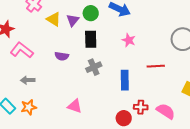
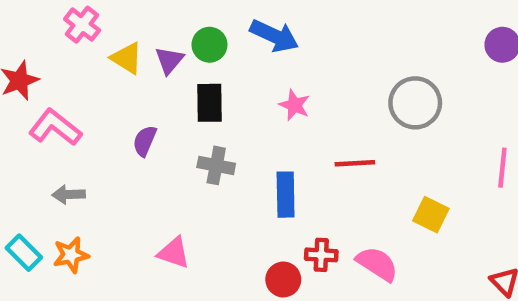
purple semicircle: (62, 56) -> (145, 141), turned 104
gray cross: (94, 67) -> (216, 165), turned 35

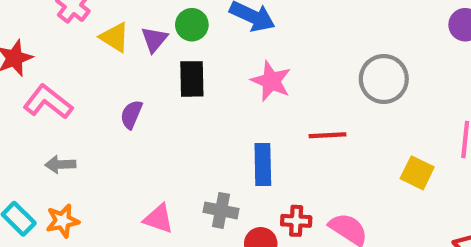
pink star: (294, 105) -> (271, 81), size x1.4
gray cross: (216, 165) -> (221, 210), moved
yellow square: (431, 215) -> (417, 173), moved

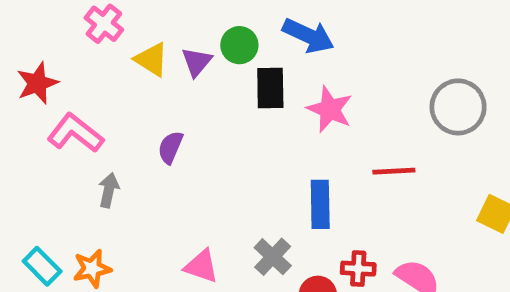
black rectangle: (192, 79) -> (270, 88), moved
gray arrow: (60, 164) -> (109, 190), moved, turned 104
gray cross: (221, 210) -> (273, 257), turned 32

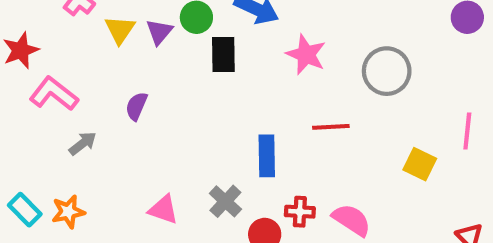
yellow triangle: (151, 59) -> (120, 30), turned 32
pink star: (330, 109) -> (306, 54), moved
gray arrow: (109, 190) -> (83, 143), turned 40

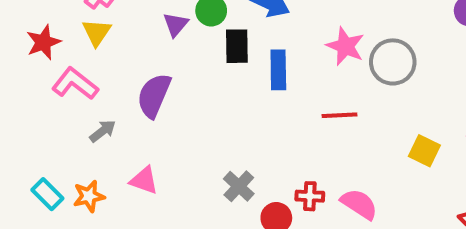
yellow triangle: (120, 30) -> (97, 32), moved
pink star: (306, 54) -> (345, 46), moved
purple semicircle: (136, 106) -> (154, 95), size x1.6
blue rectangle: (267, 156) -> (278, 70), moved
pink triangle: (163, 210) -> (144, 180), moved

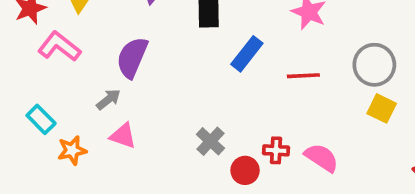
gray circle: (393, 62) -> (374, 65), moved
blue rectangle: (278, 70) -> (247, 54), moved, turned 39
gray arrow: (103, 131) -> (108, 99), moved
cyan rectangle: (47, 194) -> (41, 119), moved

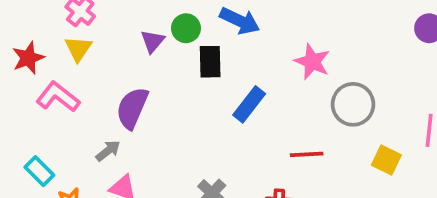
gray circle: (374, 65) -> (353, 104), moved
red line: (303, 76) -> (307, 154), moved

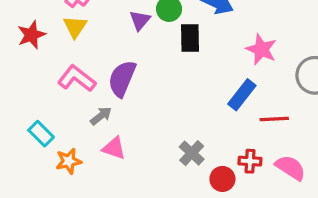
pink star: (312, 62) -> (261, 49), moved
pink L-shape: (58, 97) -> (77, 79), moved
blue rectangle: (249, 104) -> (242, 95), moved

